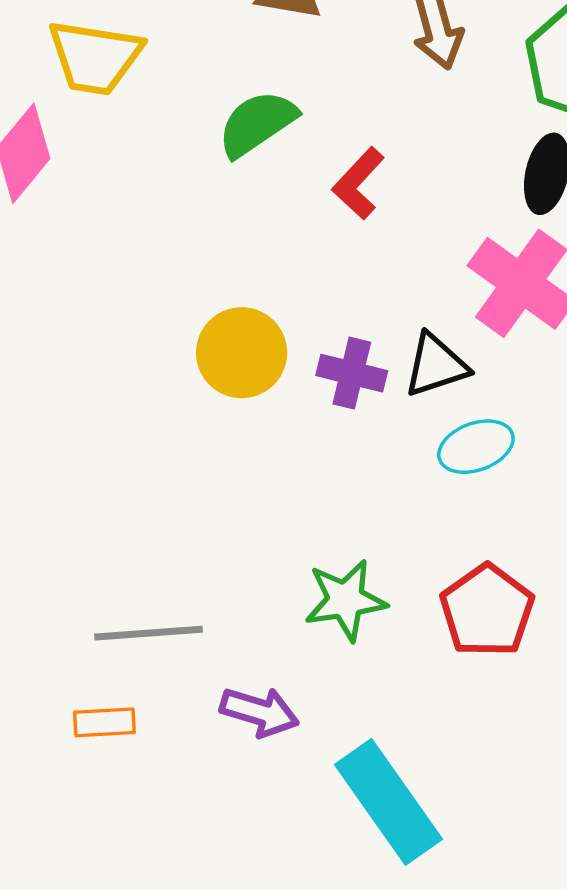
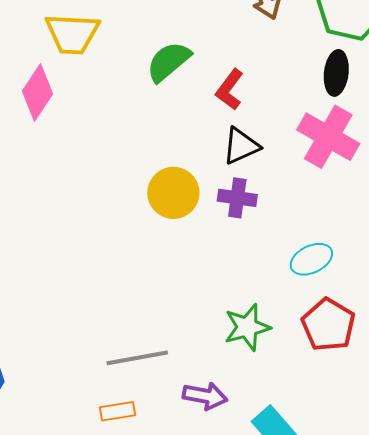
black triangle: (436, 365) -> (241, 146), moved
cyan ellipse: (476, 447) -> (311, 259), moved

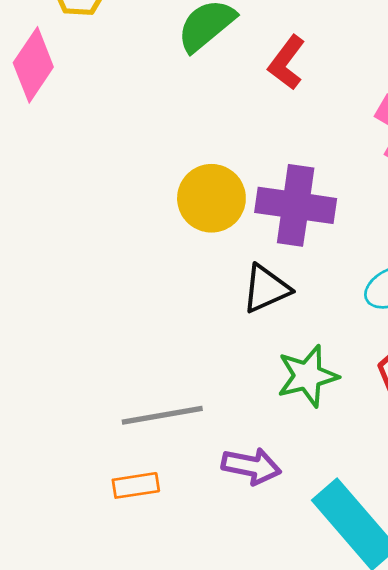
black triangle: (241, 146) -> (266, 289), moved
purple cross: (237, 198) -> (296, 205), size x1.5

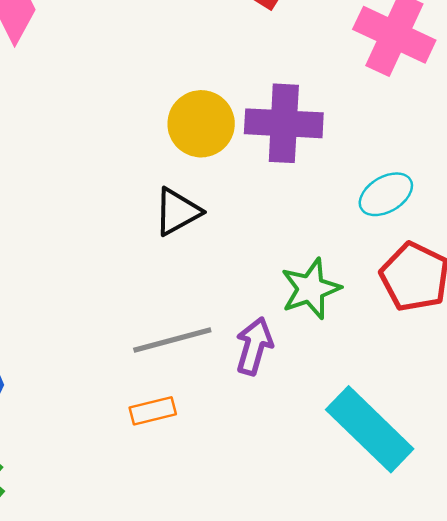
black triangle: (266, 289) -> (177, 212), moved
purple arrow: (251, 466) -> (254, 346), moved, turned -80

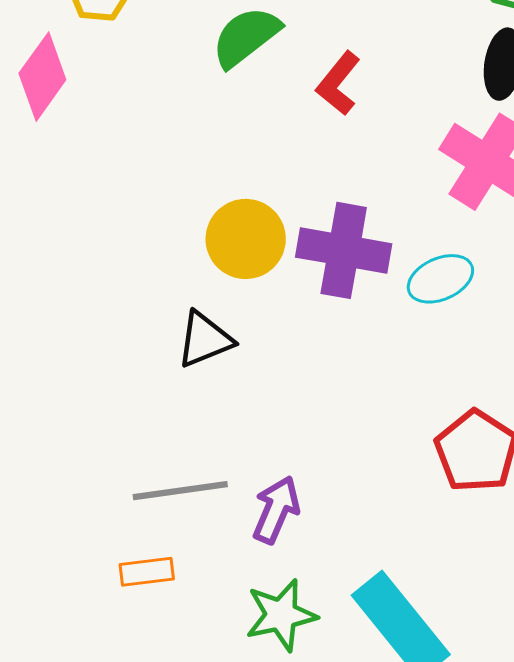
cyan ellipse: (386, 194) -> (440, 279), moved
green star: (311, 289) -> (281, 615), moved

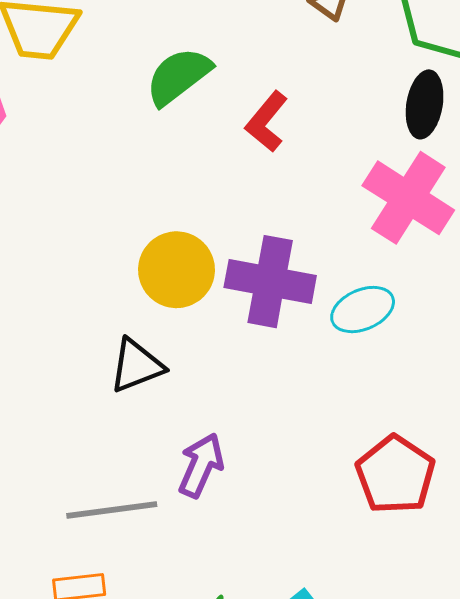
purple arrow: (276, 510) -> (201, 465), moved

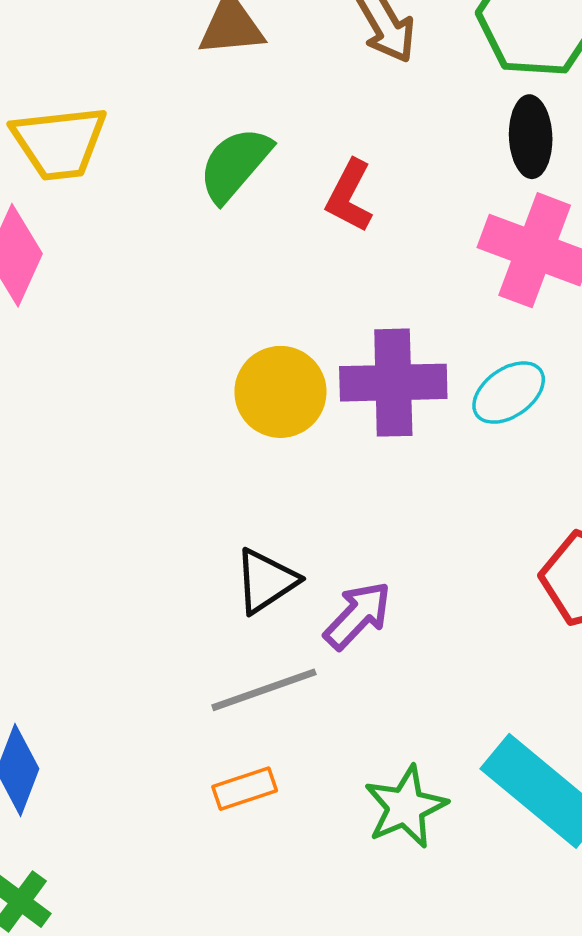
black triangle: (136, 366) -> (266, 581), moved
purple arrow: (201, 465) -> (358, 615), turned 32

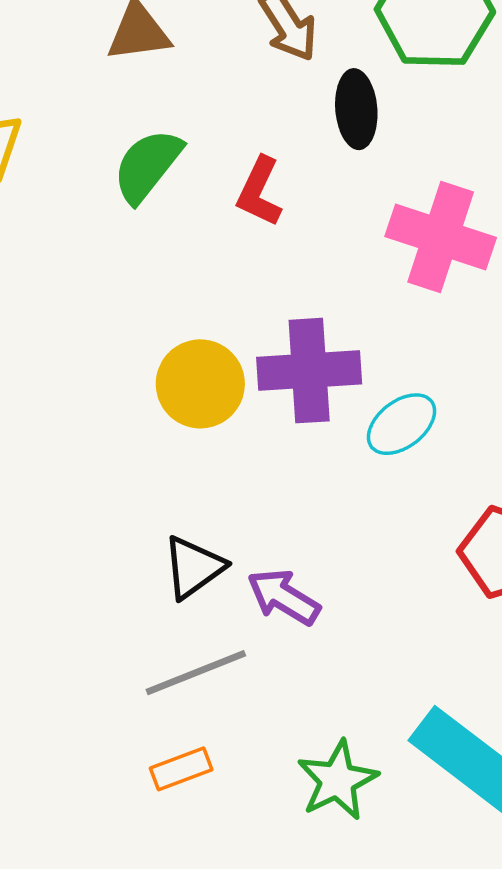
black ellipse: (531, 137) -> (356, 109), moved
cyan ellipse: (509, 393) -> (401, 424), moved
purple arrow: (358, 615) -> (284, 597), turned -100

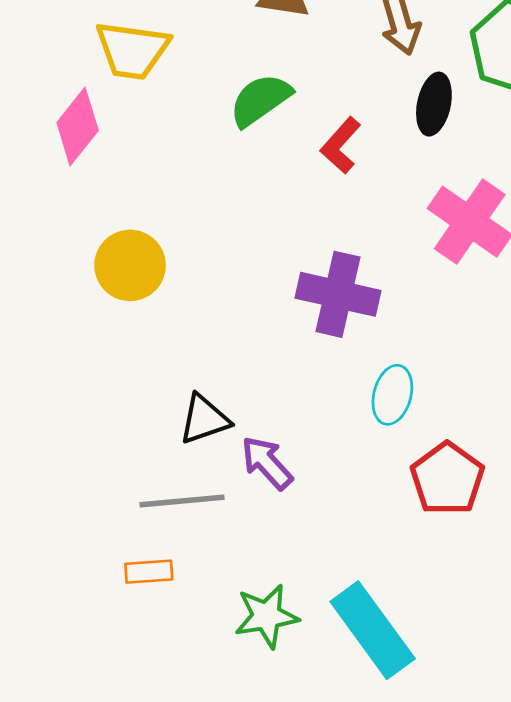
yellow circle: (200, 384) -> (130, 265), moved
cyan ellipse: (401, 424) -> (392, 395), moved, turned -54

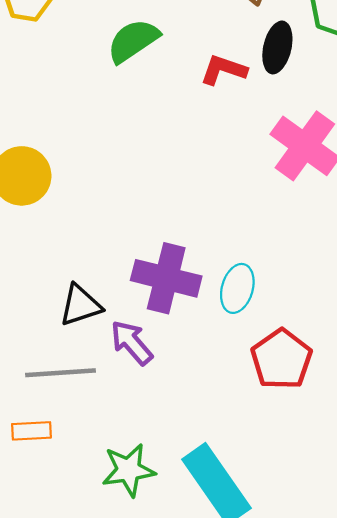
red L-shape: (341, 145) -> (224, 70), moved, turned 66
purple cross: (338, 294) -> (166, 278), moved

